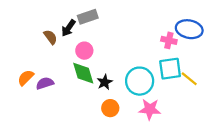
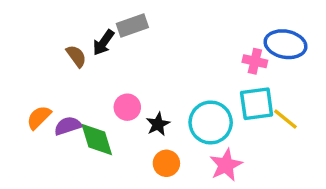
pink circle: (84, 51) -> (127, 107), moved
green diamond: (83, 73) -> (97, 139), moved
pink star: (150, 109) -> (226, 165), turned -30

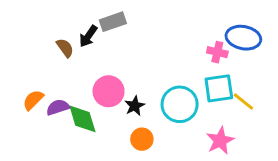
pink circle: (127, 107) -> (109, 91), size x1.4
pink star: (226, 165) -> (220, 141), moved

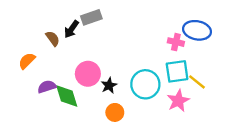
orange semicircle: (33, 100) -> (27, 61), moved
pink star: (220, 141) -> (178, 101), moved

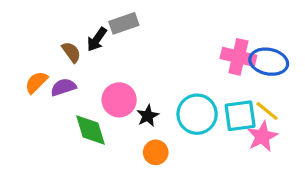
blue ellipse: (197, 30) -> (269, 62), moved
pink cross: (176, 42) -> (238, 57), size x1.5
cyan square: (177, 71) -> (240, 116), moved
purple semicircle: (47, 87) -> (63, 87), moved
pink star: (178, 101) -> (262, 136), moved

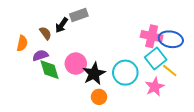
orange semicircle: (36, 82) -> (22, 43), moved, turned 147
black star: (148, 116) -> (94, 74), size x1.6
cyan square: (240, 116) -> (156, 58), moved, turned -30
green diamond: (90, 130) -> (49, 70), moved
pink star: (262, 136) -> (155, 87), moved

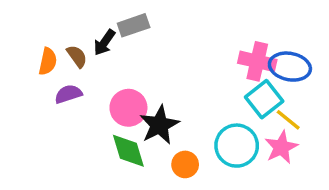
orange semicircle: (22, 43) -> (48, 61), moved
green diamond: (49, 70) -> (128, 151), moved
cyan circle: (125, 73) -> (237, 146), moved
pink star: (155, 87) -> (281, 147), moved
orange circle: (99, 97) -> (185, 164), moved

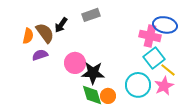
gray rectangle: (134, 25) -> (91, 15), moved
brown semicircle: (77, 56) -> (45, 33), size x1.5
blue ellipse: (290, 67) -> (165, 25), moved
black star: (159, 125) -> (93, 73), turned 30
green diamond: (128, 151) -> (92, 95), moved

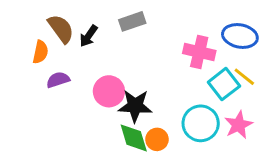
brown semicircle: (45, 33) -> (61, 29), moved
pink cross: (150, 36) -> (199, 52), moved
yellow line: (168, 70) -> (244, 77), moved

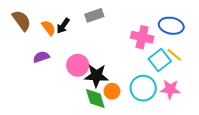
brown semicircle: (61, 29) -> (22, 21), moved
orange semicircle: (40, 52) -> (49, 28), moved, turned -49
pink star: (239, 125) -> (170, 89), turned 30
orange circle: (157, 139) -> (112, 91), moved

